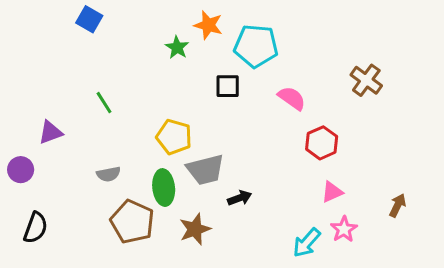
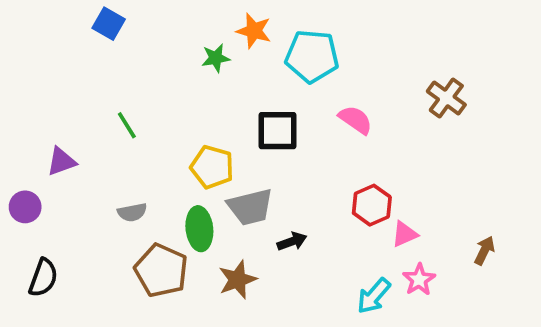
green star: (177, 47) -> (216, 58), turned 30
black square: (228, 86) -> (277, 131), moved, size x1.4
red hexagon: (322, 143) -> (372, 205), moved

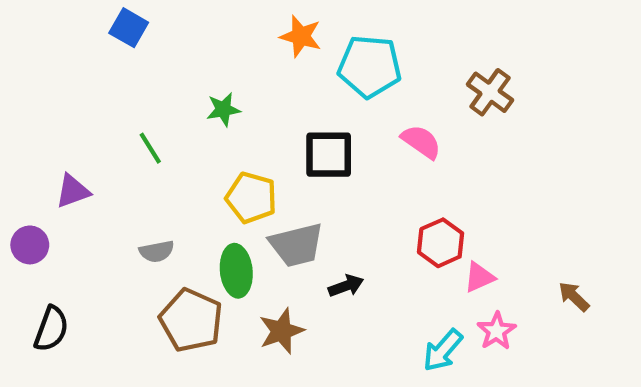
green star: (216, 58) -> (223, 109), moved
brown cross: (446, 98) -> (490, 92), moved
brown arrow: (484, 250) -> (574, 297), turned -72

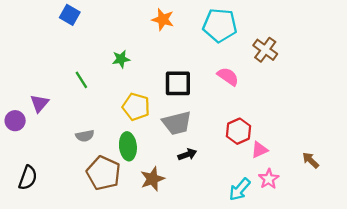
cyan pentagon: (370, 66) -> (220, 25), moved
purple triangle: (73, 191) -> (39, 103), turned -30
purple circle: (30, 245) -> (15, 121), moved
gray trapezoid: (296, 245) -> (177, 123), moved

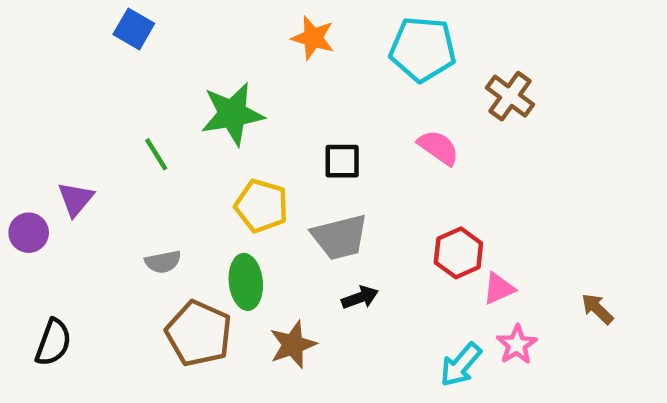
green star: (121, 59) -> (232, 114), size x1.8
black square: (178, 83) -> (342, 161), size x0.7

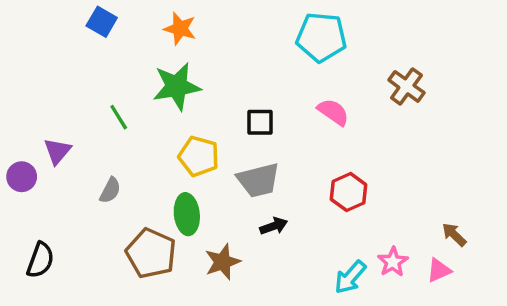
orange star: (313, 38) -> (180, 29), moved
brown cross: (510, 96) -> (406, 86), moved
gray semicircle: (163, 262) -> (110, 190), moved, turned -52
pink triangle: (499, 289) -> (439, 270), moved

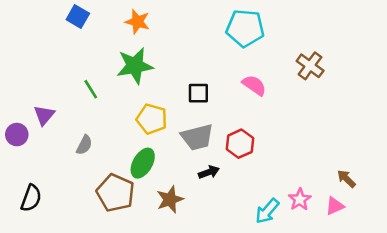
red hexagon: (349, 192) -> (240, 144), moved
green ellipse: (187, 214) -> (143, 163), turned 36

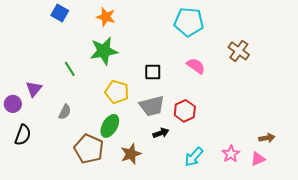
brown arrow: (346, 179) -> (267, 138), turned 126
black semicircle: (31, 198) -> (23, 135), moved
cyan arrow: (267, 211) -> (194, 157), moved

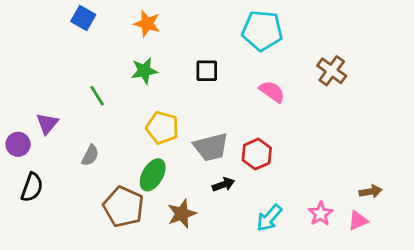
green star: (104, 51) -> (144, 71), size x0.7
black square: (153, 72) -> (207, 71), moved

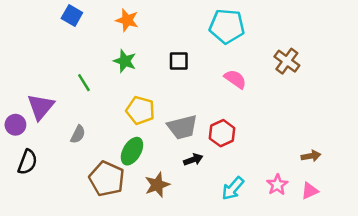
green star: (144, 71) -> (125, 61), turned 30
purple triangle: (47, 124) -> (41, 107), size x1.4
brown arrow: (371, 191) -> (311, 156), moved

